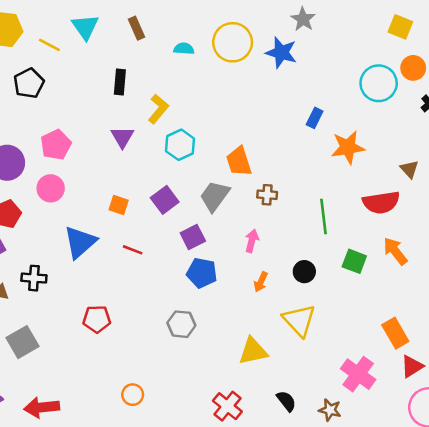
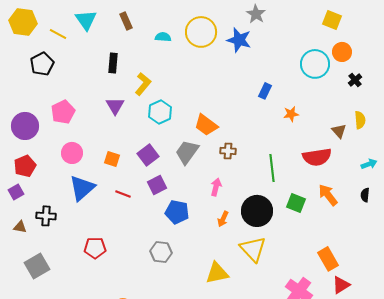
orange star: (348, 147) -> (291, 114), size x0.6
orange trapezoid: (239, 161) -> (206, 125), turned -35
pink circle: (51, 188) -> (72, 153), moved
purple square: (193, 237) -> (157, 185), moved
black circle: (304, 272) -> (257, 211), size x1.8

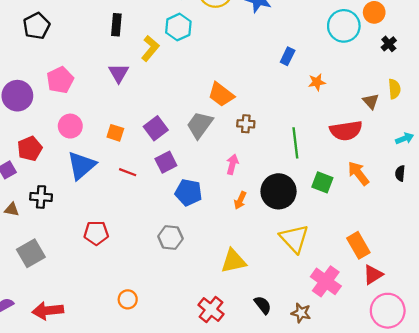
cyan hexagon: (160, 112) -> (178, 27), moved
red pentagon: (25, 166) -> (30, 149), moved
yellow triangle: (253, 249) -> (294, 239), moved

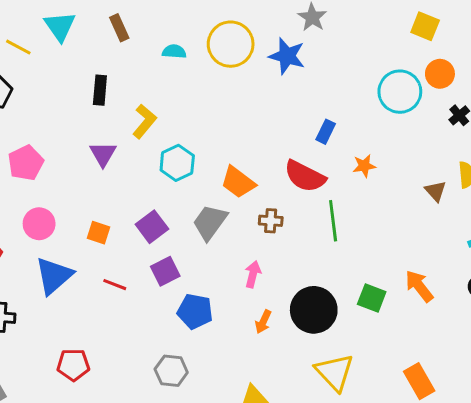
cyan hexagon: (178, 27) -> (177, 163), moved
red semicircle: (346, 131) -> (305, 176), moved, turned 36
green line: (295, 143) -> (333, 221), moved

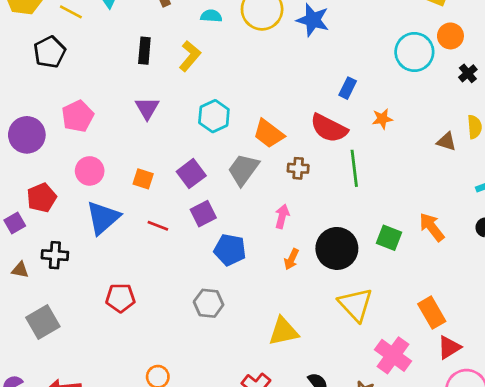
yellow L-shape: (144, 121) -> (190, 56), moved
brown triangle: (435, 191) -> (446, 142), turned -30

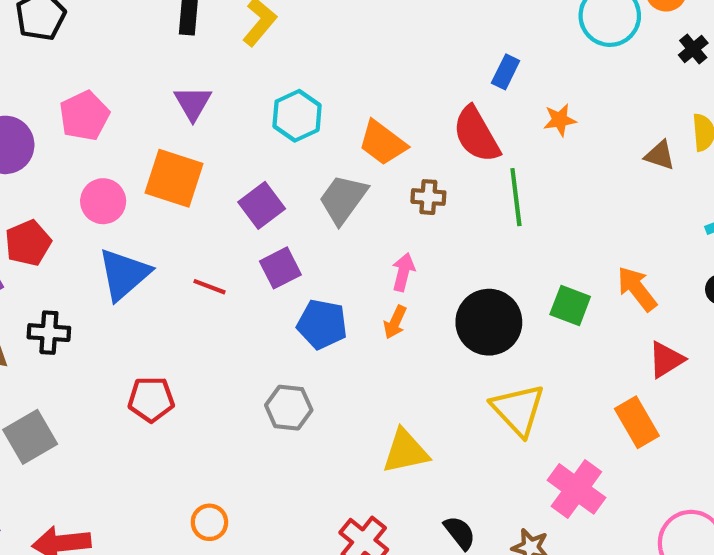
red semicircle: (329, 128) -> (476, 134), turned 33
orange square: (143, 179) -> (174, 178), moved, size x1.8
orange arrow: (291, 259) -> (395, 322), moved
red triangle: (449, 347) -> (666, 360), moved

